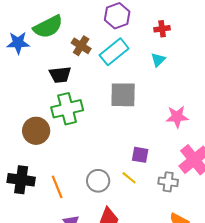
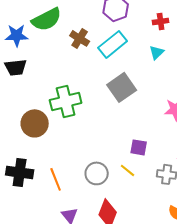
black trapezoid: (60, 75) -> (16, 67), moved
gray square: (123, 95) -> (122, 87), turned -36

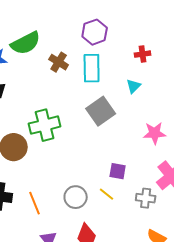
red cross: (161, 21) -> (143, 54), moved
cyan rectangle: (113, 44) -> (92, 68), turned -52
cyan triangle: (157, 52) -> (134, 86), moved

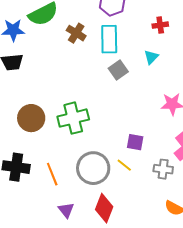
gray square: (101, 111) -> (118, 70), moved, size x0.7
green cross: (45, 125) -> (73, 118), moved
gray circle: (76, 197) -> (93, 168), size x1.4

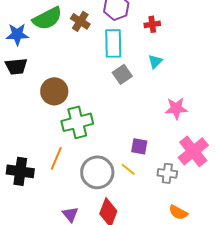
red cross: (160, 25) -> (152, 24), moved
brown cross: (76, 33) -> (80, 21), moved
brown circle: (31, 118) -> (54, 91), moved
orange line: (52, 174) -> (56, 158), moved, turned 45

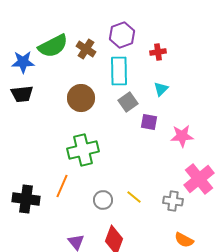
brown circle: (54, 91) -> (81, 98), moved
purple square: (139, 146) -> (149, 122), moved
gray circle: (97, 172) -> (103, 200), size x0.6

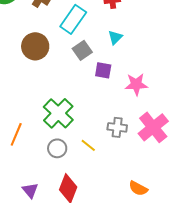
cyan rectangle: (119, 71) -> (73, 19), turned 36
green cross: (83, 150) -> (58, 113), moved, turned -32
gray cross: (173, 201) -> (117, 127), moved

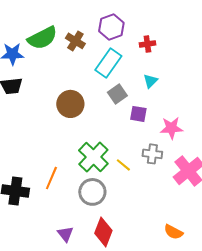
brown circle: (35, 46) -> (70, 104), moved
gray cross: (117, 127) -> (152, 154), moved
yellow line: (88, 145) -> (123, 165), moved
gray circle: (57, 148) -> (92, 192), size x1.4

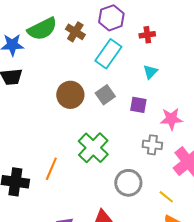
gray square: (117, 94) -> (105, 95), moved
yellow line: (123, 165) -> (166, 197), moved
gray circle: (92, 192) -> (128, 183), moved

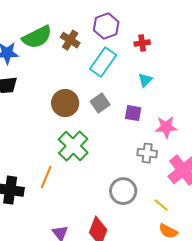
green cross: (93, 148) -> (73, 146), moved

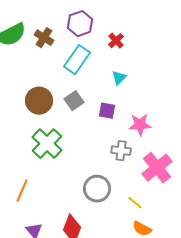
red cross: (142, 43) -> (116, 41), turned -35
orange line: (46, 177) -> (22, 191), moved

